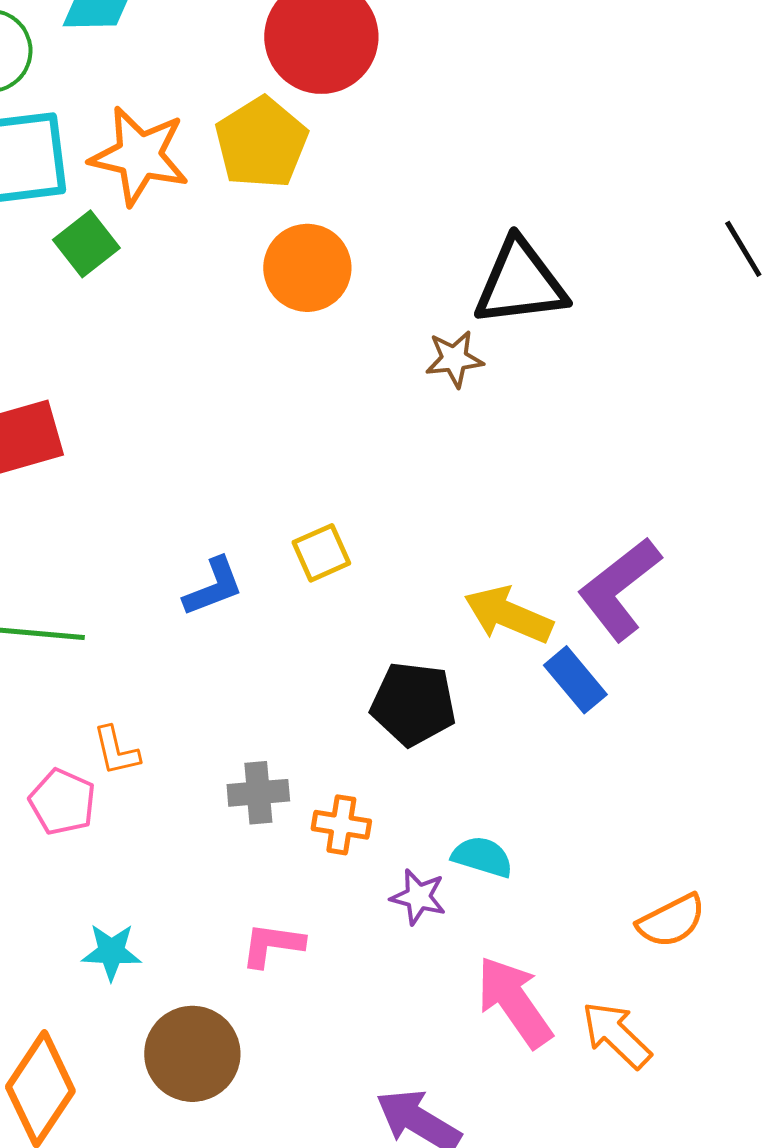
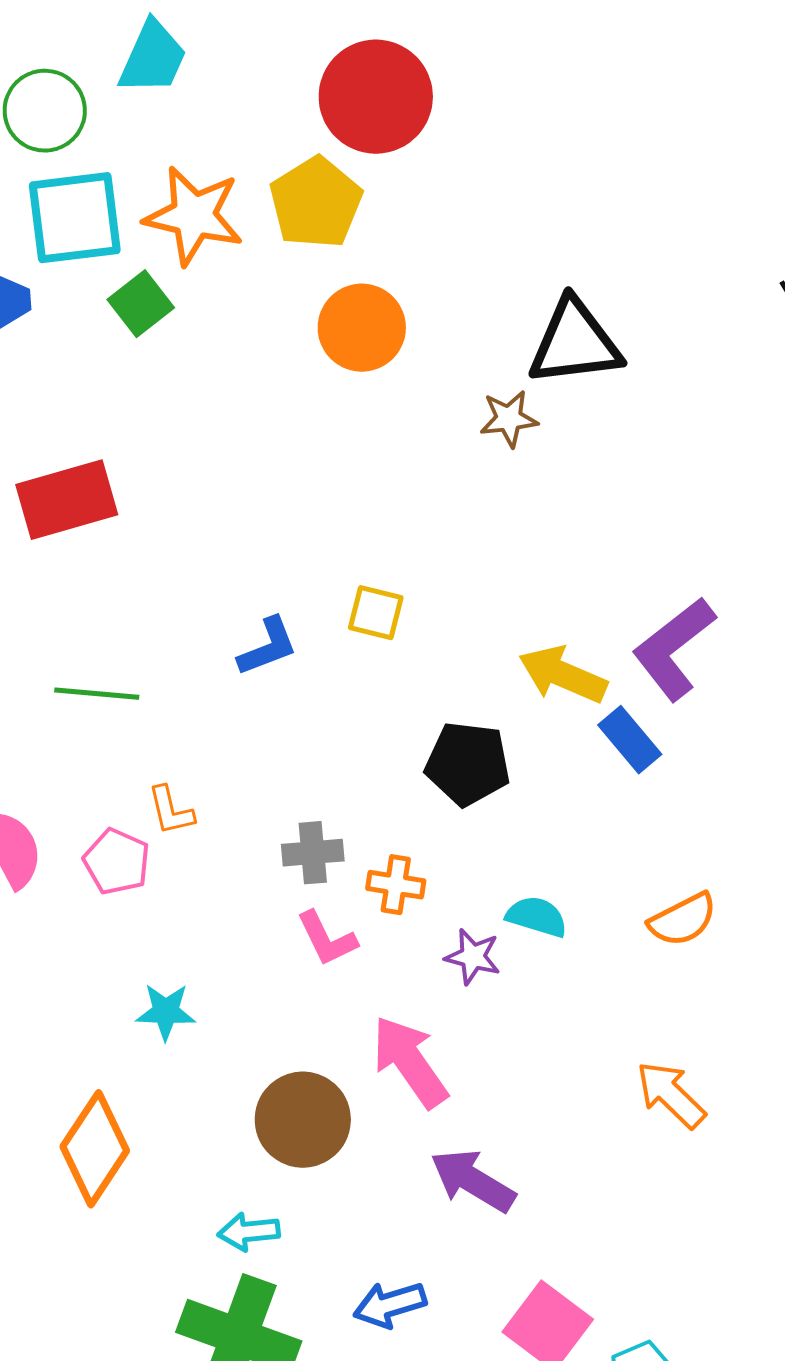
yellow square: (321, 553) -> (376, 613), turned 38
orange semicircle: (671, 921) -> (683, 920), moved
pink L-shape: (272, 945) -> (327, 939), moved, turned -124
pink arrow: (514, 1002) -> (410, 1062), moved
brown circle: (192, 1054) -> (303, 1120), moved

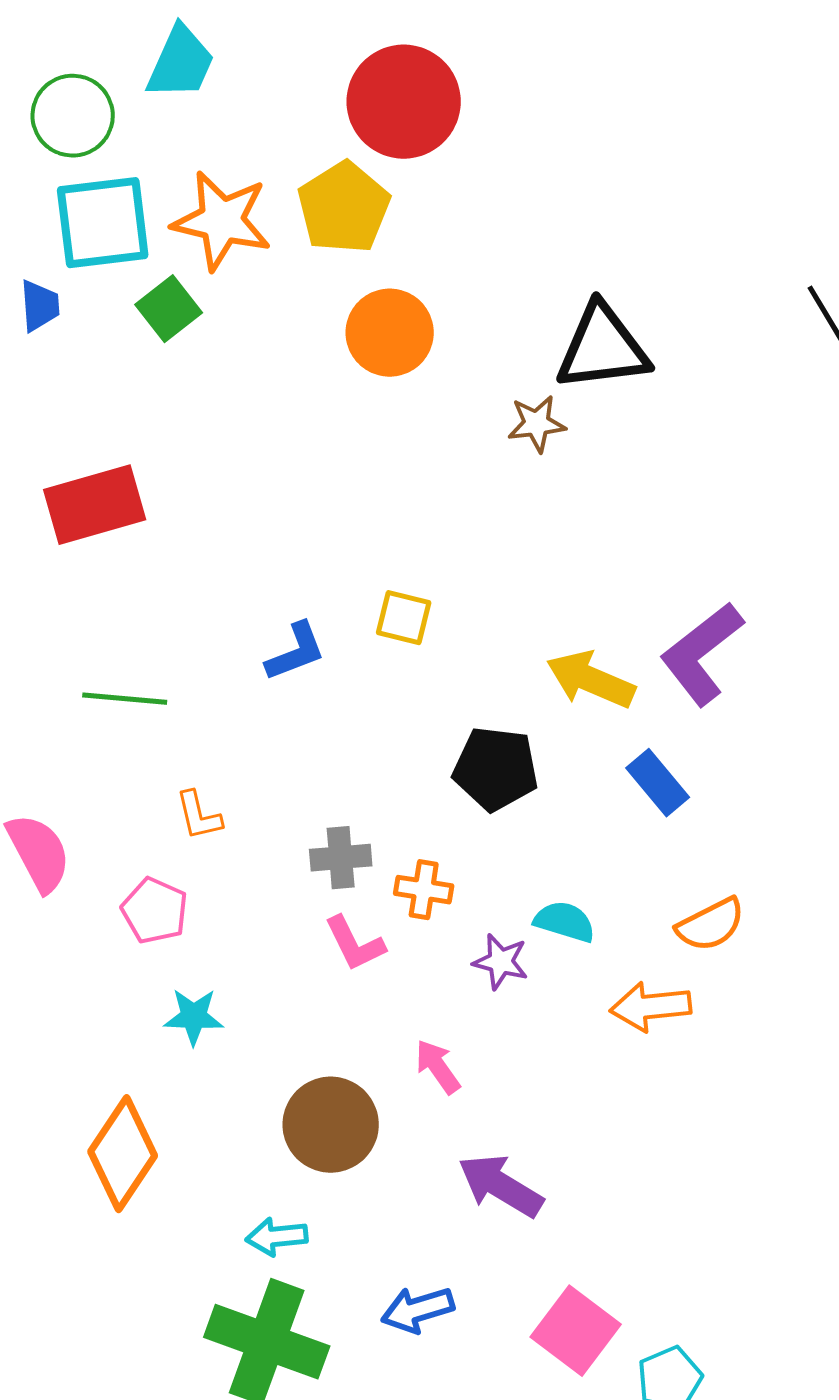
blue rectangle: (630, 740) -> (658, 783), moved
pink pentagon: (117, 862) -> (155, 911), moved
pink arrow: (410, 1062) -> (438, 1067), size x0.6
orange arrow: (671, 1095) -> (651, 1007), moved, turned -50

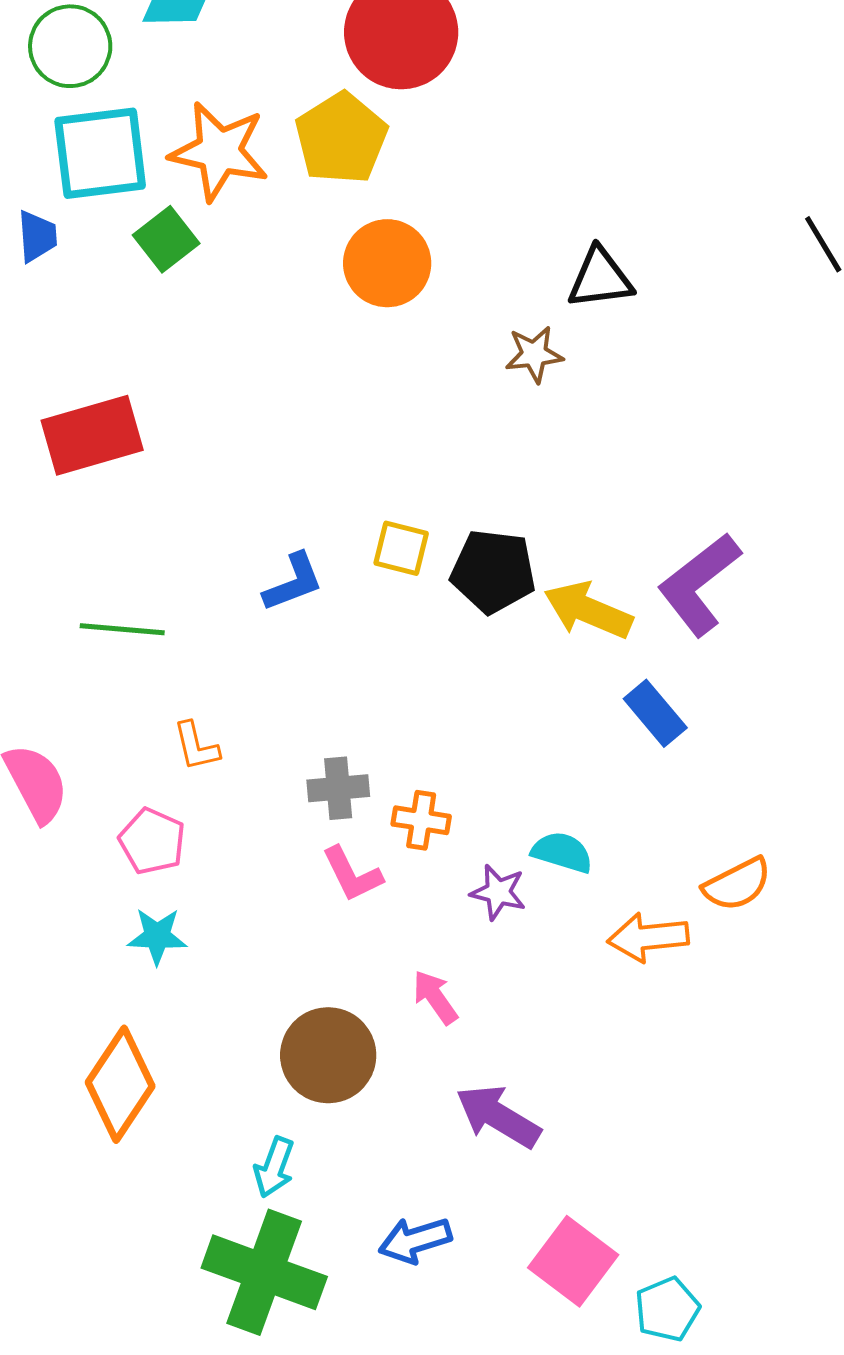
black triangle: (603, 348) -> (600, 278), size x0.7
black pentagon: (496, 769) -> (493, 571), moved
orange semicircle: (711, 925) -> (737, 884), moved
cyan star: (194, 1017) -> (157, 936), moved
cyan arrow: (277, 1237) -> (274, 1167), turned -64

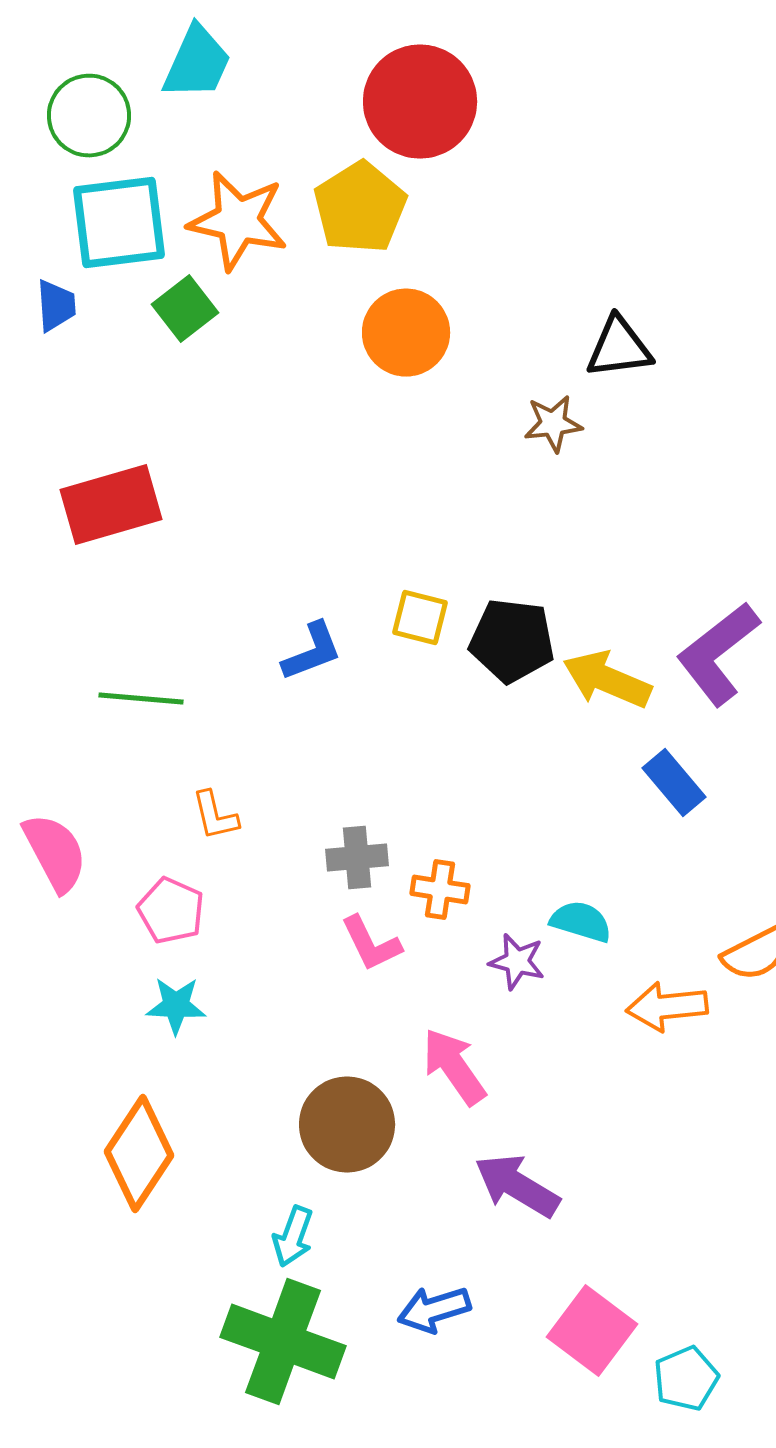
pink arrow: (435, 997) -> (454, 1067), size x1.4

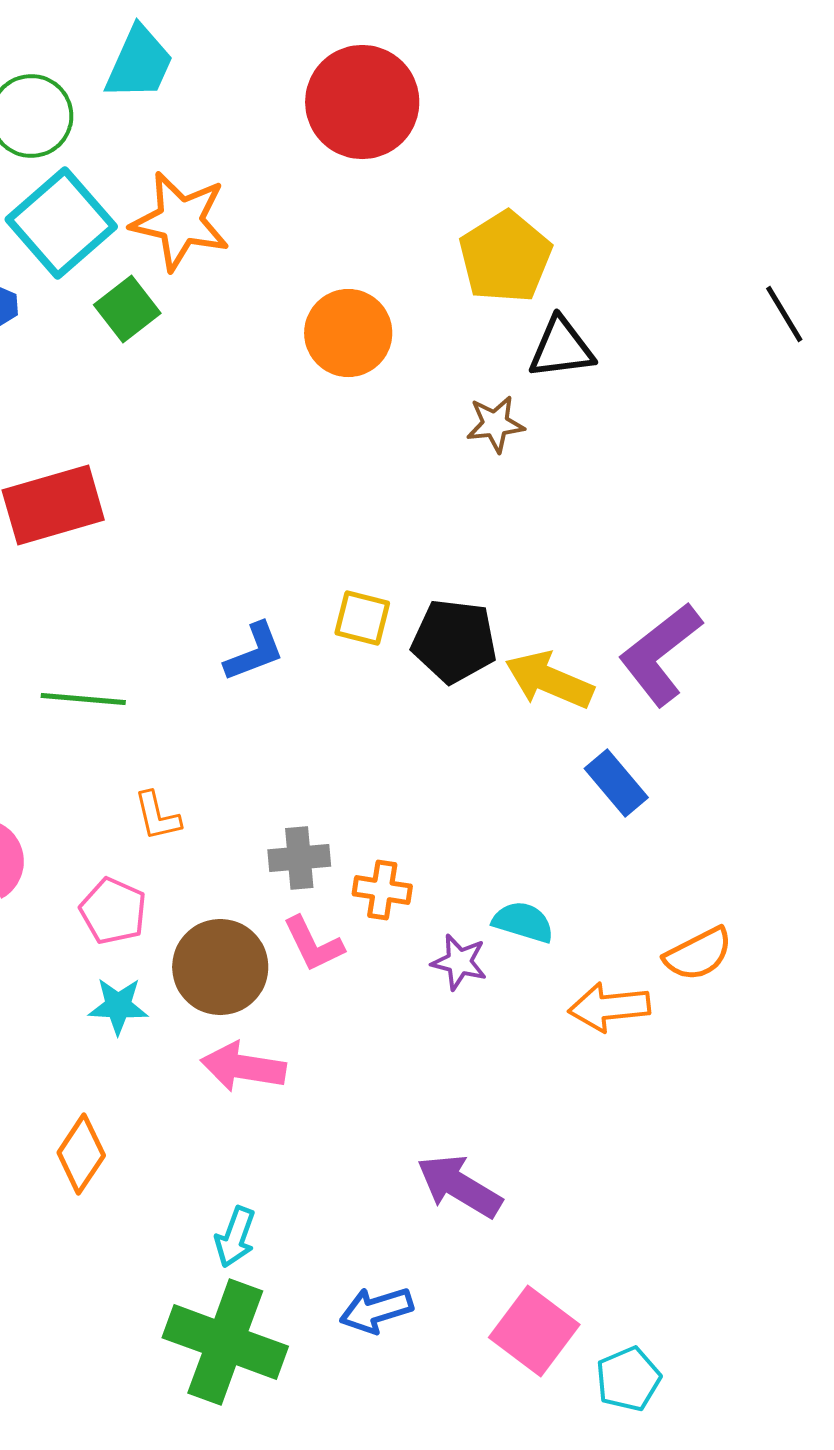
yellow pentagon: (360, 208) -> (505, 257), moved
cyan square: (119, 223) -> (61, 223), turned -34
pink arrow: (454, 1067) -> (243, 1067), moved, turned -46
brown circle: (347, 1125) -> (220, 967), moved
orange diamond: (139, 1154) -> (81, 1154), size x0.7

